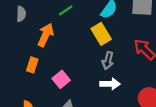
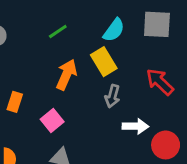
orange arrow: (46, 35) -> (66, 75), moved
white arrow: (110, 84) -> (135, 126), moved

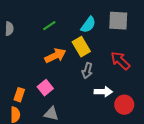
orange arrow: (66, 75) -> (55, 56), turned 40
orange rectangle: (15, 102) -> (19, 95), moved

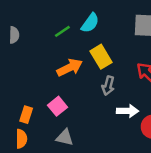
cyan semicircle: (88, 25) -> (90, 23), moved

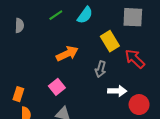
green line: (62, 31) -> (56, 15), moved
yellow rectangle: (101, 57) -> (110, 41), moved
orange rectangle: (26, 115) -> (18, 94), moved

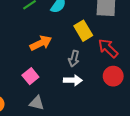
white arrow: (117, 91) -> (73, 80), moved
red circle: (139, 105) -> (113, 76), moved

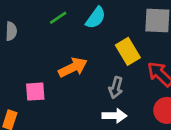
pink square: (30, 76) -> (35, 92), moved, turned 35

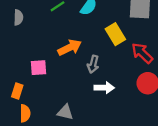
gray arrow: (116, 88) -> (93, 64), moved

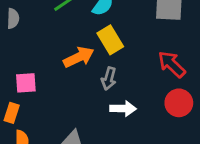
yellow rectangle: (115, 34) -> (110, 40), moved
pink square: (38, 68) -> (26, 83), moved

